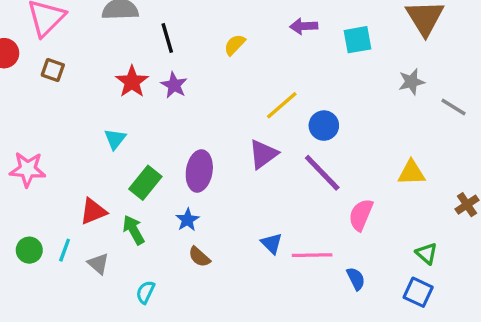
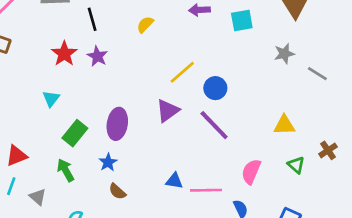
red triangle: (93, 211) -> (17, 156), moved
pink semicircle: (361, 215) -> (251, 172), moved
blue triangle: (272, 243) -> (174, 181), turned -36
green triangle: (427, 253) -> (296, 165), moved

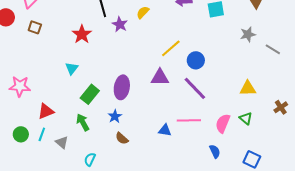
purple star: (97, 56) -> (120, 24), moved
purple triangle: (168, 111) -> (160, 77), turned 36
green triangle: (296, 165) -> (246, 118), moved
pink line: (206, 190) -> (189, 120), moved

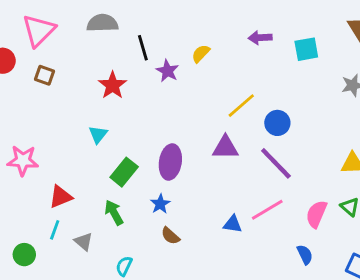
pink line: (189, 120) -> (267, 210), turned -30
green circle: (21, 134) -> (24, 255), moved

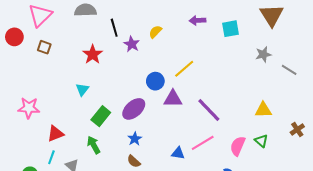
blue circle: (277, 123) -> (155, 81), moved
purple ellipse: (170, 162) -> (134, 109), turned 40
blue star: (160, 204) -> (135, 139), moved

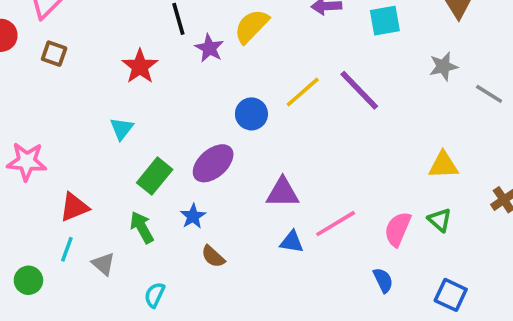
yellow semicircle: (155, 32) -> (251, 26), size x1.5
purple triangle: (173, 99) -> (283, 193), moved
purple line: (209, 110) -> (359, 90), moved
blue star: (135, 139) -> (193, 216), moved

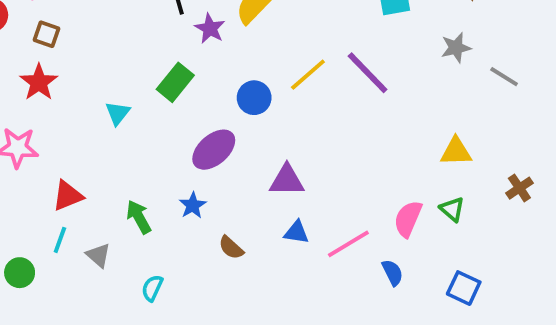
red star: (140, 66) -> (39, 82), moved
green rectangle: (155, 176) -> (175, 82), moved
pink line: (336, 224) -> (348, 244), moved
brown semicircle: (213, 256) -> (231, 248), moved

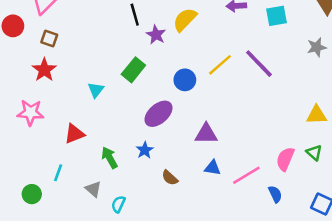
red triangle: (68, 196) -> (74, 134), moved
gray triangle: (98, 255) -> (93, 189), moved

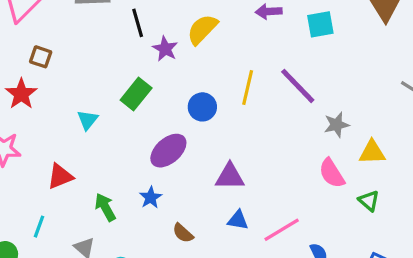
brown square: (49, 38) -> (41, 57), moved
gray star: (317, 47) -> (337, 125), moved
yellow line: (220, 65) -> (248, 88), turned -36
pink semicircle: (285, 159) -> (332, 173), moved, turned -55

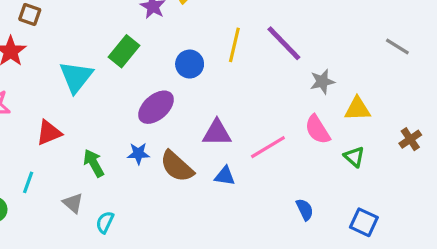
cyan triangle: (88, 120) -> (76, 77), size x1.6
blue star: (151, 197) -> (138, 154), turned 30
pink line: (282, 230) -> (268, 147), moved
brown semicircle: (183, 233) -> (177, 166), moved, size x1.6

